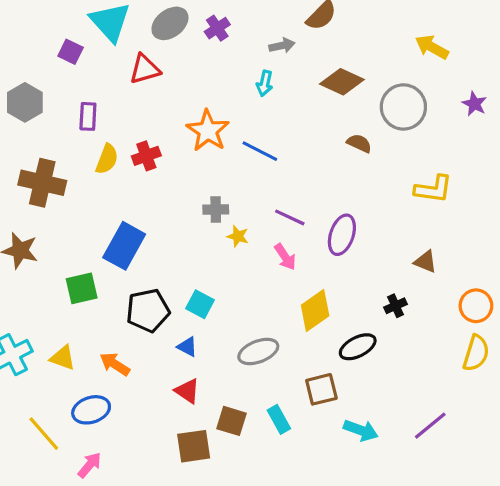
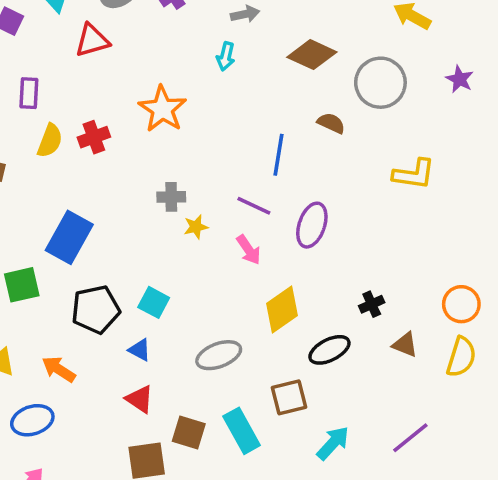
blue line: (260, 151) -> (278, 155), moved, turned 72
yellow star: (238, 236) -> (196, 227), turned -30
brown triangle: (426, 262) -> (405, 345), moved
cyan rectangle: (279, 419) -> (242, 431), size x1.4
cyan arrow: (361, 430) -> (333, 443), turned -68

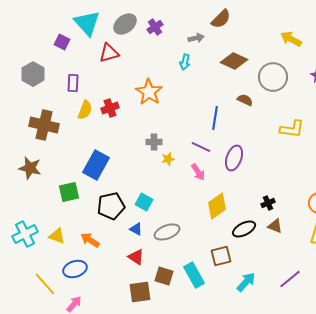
brown triangle: (405, 345) -> (275, 226), moved
gray ellipse: (219, 355) -> (167, 232), moved

